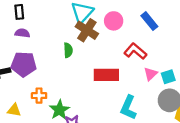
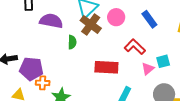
purple semicircle: (22, 33) -> (51, 21), moved, size x1.6
purple pentagon: (24, 64) -> (31, 69), moved
cyan square: (168, 77) -> (163, 61), moved

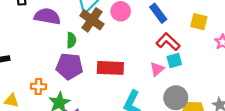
red L-shape: (135, 47) -> (168, 42), moved
purple pentagon: (31, 69) -> (69, 66), moved

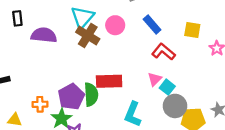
green semicircle: (71, 40) -> (91, 94), moved, size x1.5
cyan square: (174, 60) -> (167, 87), moved, turned -32
purple pentagon: (69, 66) -> (71, 97), moved, turned -30

